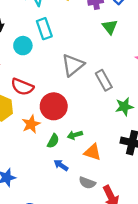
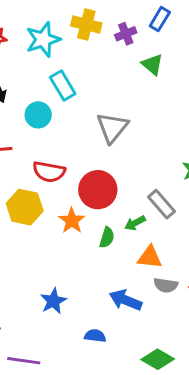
gray rectangle: (104, 80) -> (161, 204), moved
orange triangle: (93, 152) -> (150, 257), moved
blue arrow: (61, 165) -> (126, 300), moved, size x1.5

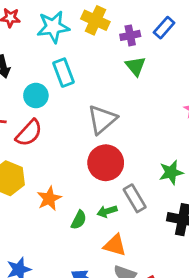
green triangle: (152, 64) -> (136, 66), moved
red semicircle: (49, 172) -> (29, 133), moved, turned -68
red circle: (98, 190) -> (106, 163), moved

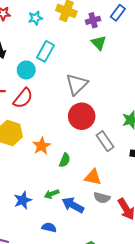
cyan star: (53, 27) -> (35, 18), size x0.6
cyan rectangle: (63, 73) -> (45, 51), turned 54
green arrow: (107, 211) -> (52, 194), moved

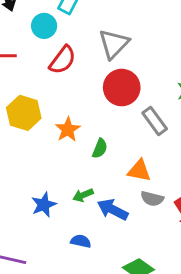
red semicircle: (23, 98) -> (63, 60), moved

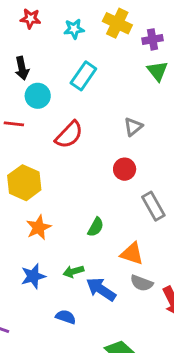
cyan circle: (44, 26) -> (38, 96), moved
gray triangle: (114, 44) -> (133, 127), moved, size x0.6
red circle: (122, 88) -> (125, 169), size x0.6
orange star: (68, 129) -> (39, 227), moved

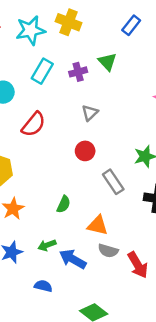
cyan star: (74, 29) -> (31, 30), size x1.6
purple cross: (153, 39) -> (78, 72), moved

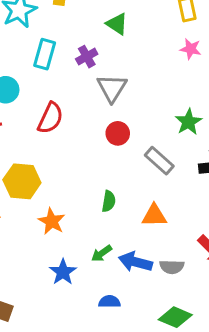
purple cross: (78, 72) -> (87, 57), moved
gray triangle: (90, 113) -> (112, 88), size x1.5
gray semicircle: (108, 251) -> (172, 267), moved

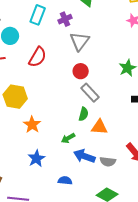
gray rectangle: (159, 161) -> (90, 93), moved
green semicircle: (109, 201) -> (84, 114), moved
green arrow: (102, 253) -> (68, 138), moved

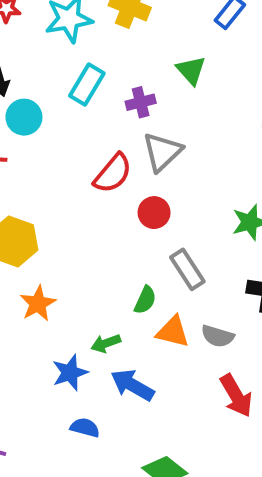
red semicircle: (38, 57) -> (113, 173), moved
gray rectangle: (90, 93) -> (187, 269), moved
blue star: (36, 158) -> (70, 373), moved
gray semicircle: (108, 162) -> (218, 336), moved

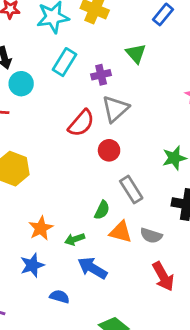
orange star: (38, 304) -> (41, 228), moved
blue star: (70, 373) -> (32, 265), moved

